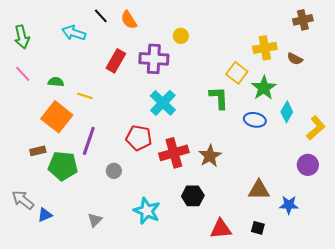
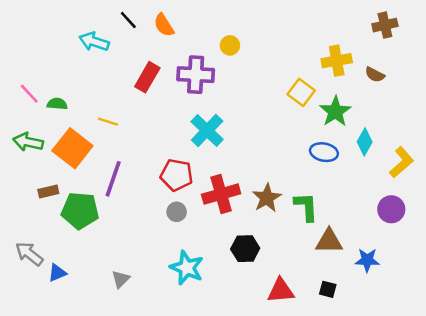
green arrow: (22, 37) -> (28, 142), moved, turned 115
green semicircle: (56, 82) -> (57, 104), moved
green L-shape: (219, 98) -> (306, 207), moved
gray circle: (114, 171) -> (177, 212), moved

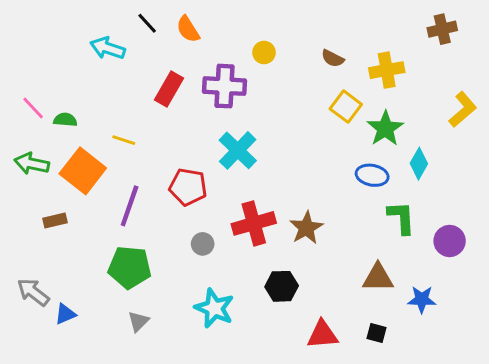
brown semicircle: (375, 75) -> (333, 58), moved
yellow L-shape: (401, 162) -> (463, 109), moved
red pentagon: (177, 175) -> (188, 187), moved
green L-shape: (306, 207) -> (401, 218), moved
green pentagon: (80, 211) -> (130, 267), moved

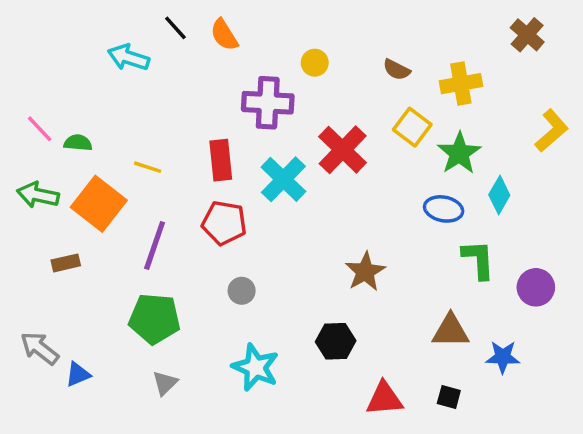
brown cross: (442, 29) -> (527, 35), turned -36
red rectangle: (169, 89) -> (221, 160), moved, turned -36
red cross: (254, 223) -> (343, 150), moved, turned -30

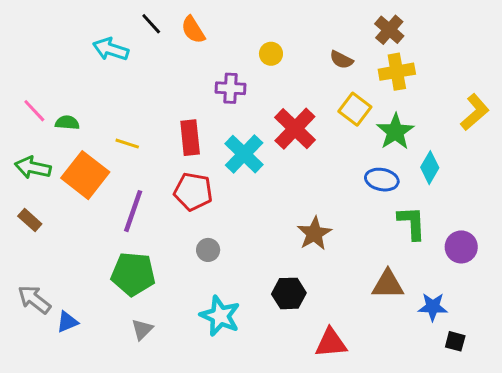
brown cross: (527, 35) -> (389, 30), moved
purple cross: (268, 103) -> (231, 88), size x0.7
brown rectangle: (66, 263) -> (30, 220), moved, turned 55
black square: (449, 397) -> (455, 341), moved

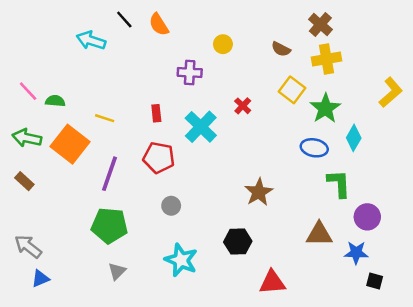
red cross: (295, 129) -> (243, 106), size x0.5
red rectangle: (190, 138) -> (156, 113), size x0.6
purple circle: (461, 247) -> (367, 217), moved
blue triangle: (67, 322) -> (40, 279), moved

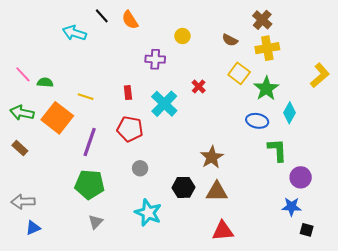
brown triangle: (319, 234) -> (217, 191), moved
black hexagon: (238, 242) -> (183, 187), moved
gray arrow: (28, 246) -> (23, 202), turned -40

